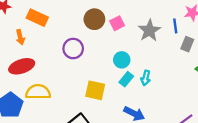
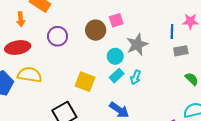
brown circle: (94, 19) -> (96, 30), moved
gray star: (149, 30) -> (137, 45), moved
gray rectangle: (187, 44) -> (181, 51), turned 48
purple circle: (73, 49) -> (58, 36), moved

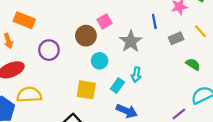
blue line: (172, 31) -> (154, 21), moved
cyan circle: (115, 56) -> (100, 61), moved
cyan rectangle: (117, 76) -> (117, 86), moved

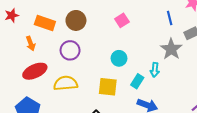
brown circle: (86, 36) -> (76, 20), moved
gray star: (131, 41) -> (171, 49), moved
yellow semicircle: (29, 95) -> (65, 83), moved

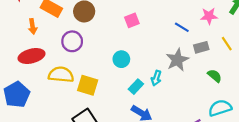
blue line: (170, 18) -> (182, 27), turned -56
yellow square: (108, 87) -> (88, 85), moved

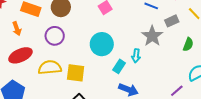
cyan circle: (121, 59) -> (102, 44), size x1.5
green semicircle: (215, 76) -> (188, 44), turned 80

